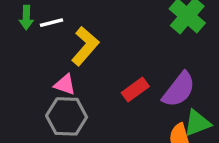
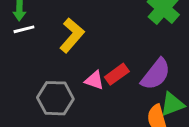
white line: (52, 23) -> (24, 29), moved
pink triangle: (65, 85) -> (94, 80), moved

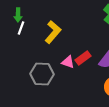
white line: (24, 29) -> (21, 28), turned -56

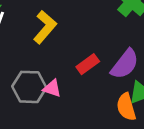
pink triangle: (68, 62) -> (52, 88), moved

